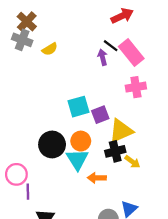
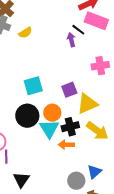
pink rectangle: (131, 53) -> (96, 21), moved, turned -30
cyan square: (78, 107) -> (33, 86), moved
black cross: (115, 151) -> (70, 127), moved
yellow arrow: (132, 162) -> (97, 131), size x1.6

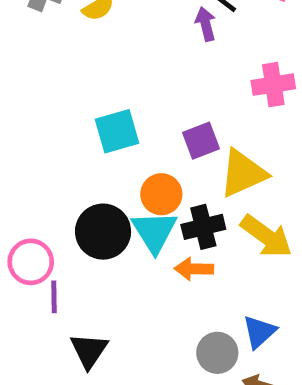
black circle: (27, 116) -> (103, 232), moved

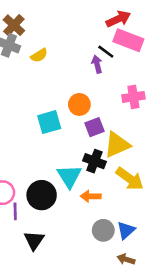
orange circle: (161, 194) -> (79, 104), moved
black cross: (203, 227) -> (94, 161), moved, turned 35
black circle: (103, 232) -> (42, 195), moved
gray circle: (217, 353) -> (103, 230), moved

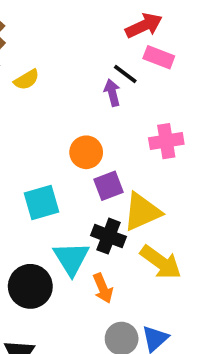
pink rectangle: (128, 40) -> (159, 57), size x0.7
cyan square: (49, 122) -> (41, 203), moved
orange arrow: (91, 196) -> (103, 288), turned -114

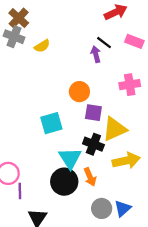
pink rectangle: (159, 57) -> (134, 41), moved
purple square: (109, 186) -> (93, 113), turned 30
yellow arrow: (161, 262) -> (126, 161), turned -48
black circle: (30, 286) -> (64, 182), moved

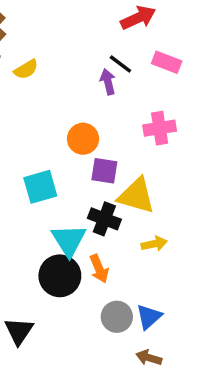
yellow triangle: (115, 129) -> (136, 196), turned 40
yellow arrow: (126, 161) -> (154, 244), size x0.6

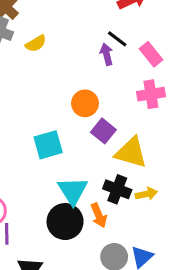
pink rectangle: (167, 62) -> (151, 54), moved, turned 30
purple square: (104, 171) -> (103, 131), turned 30
black cross: (104, 219) -> (117, 189), moved

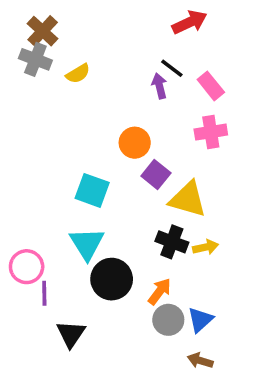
cyan square: (48, 145) -> (92, 190), turned 36
cyan triangle: (73, 191) -> (87, 244), moved
orange arrow: (99, 215) -> (159, 291), moved, turned -120

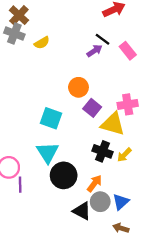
purple arrow: (159, 86) -> (95, 51), turned 70
pink cross: (211, 132) -> (128, 104), moved
yellow arrow: (206, 247) -> (124, 155), turned 147
black triangle: (71, 334) -> (82, 211), moved, turned -36

